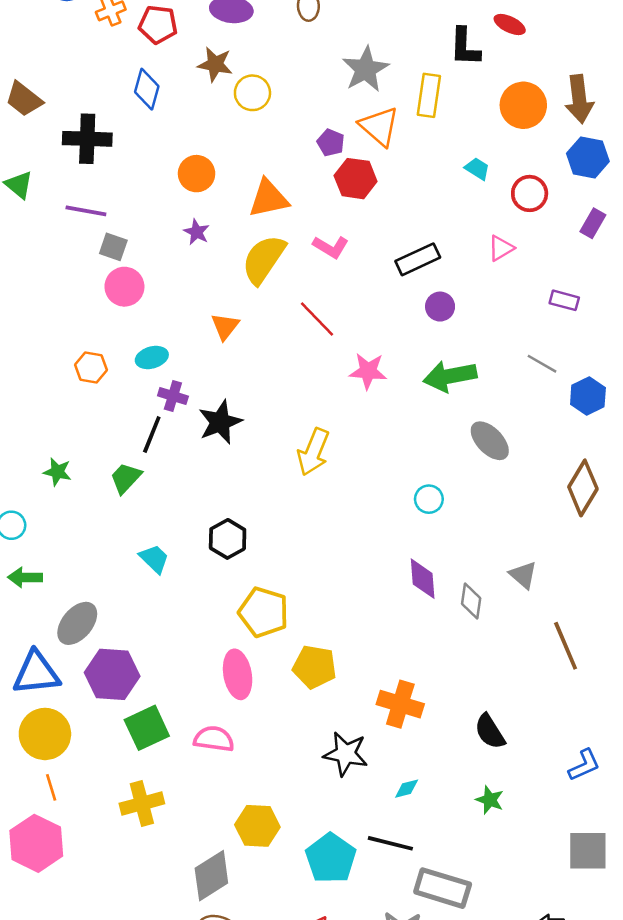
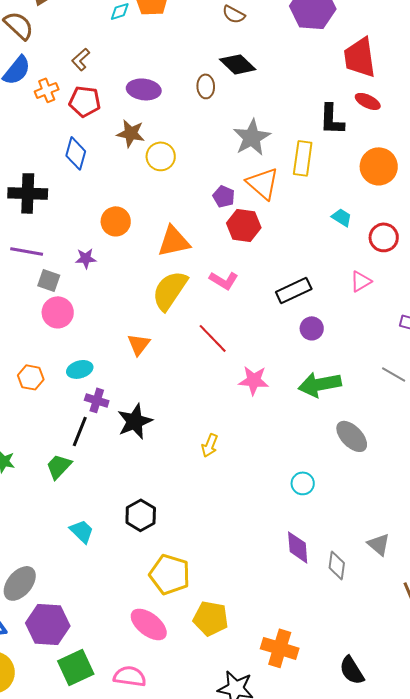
purple star: (197, 232) -> (86, 258), moved, turned -30
yellow arrow: (313, 452) -> (210, 445), size x0.6
pink ellipse: (238, 674) -> (149, 624), turned -42

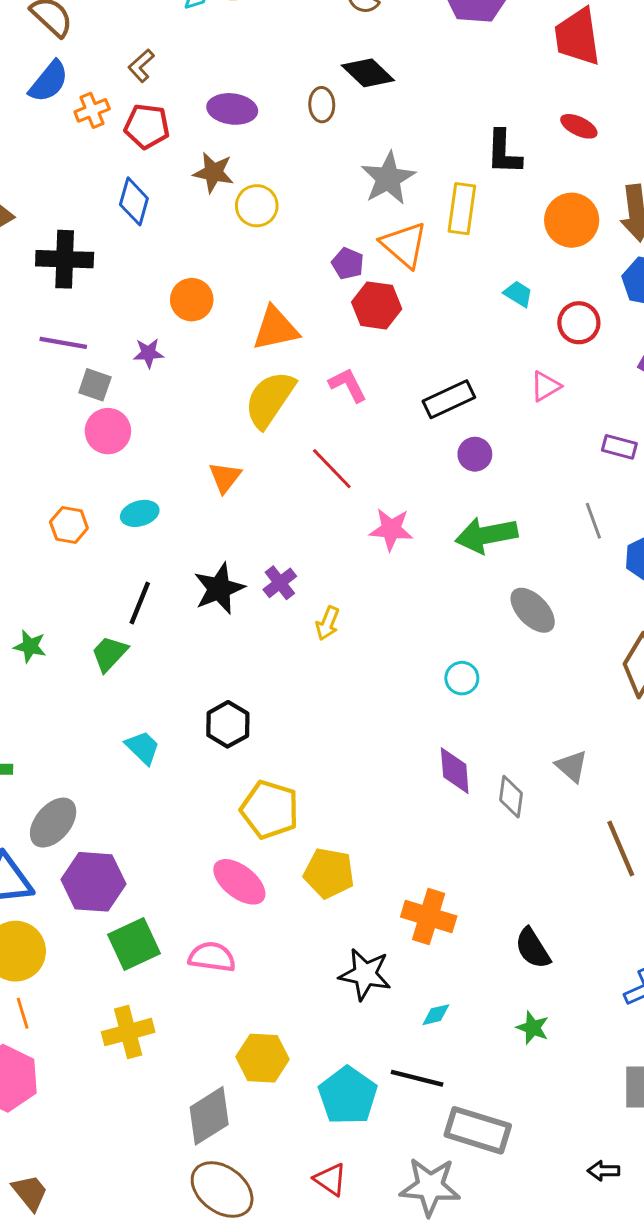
red trapezoid: (360, 57) -> (577, 37), moved
red ellipse: (368, 101) -> (579, 126), moved
pink L-shape: (224, 280) -> (348, 385), turned -148
gray line: (394, 374) -> (593, 521), turned 40
purple cross: (97, 400) -> (280, 583), moved, turned 35

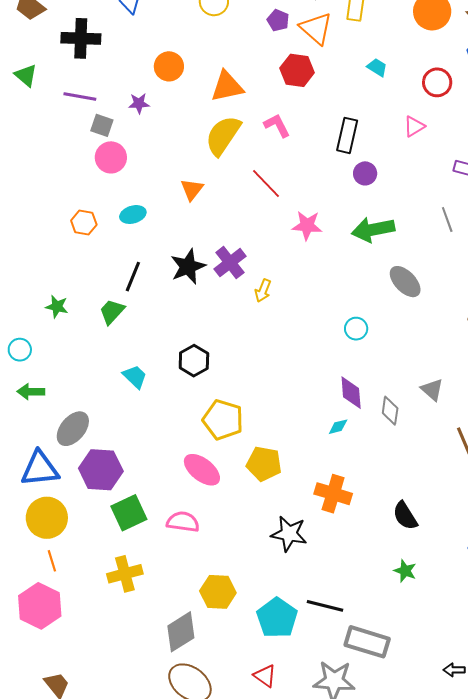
purple pentagon: (348, 264) -> (278, 20), moved
cyan trapezoid: (518, 294) -> (377, 67), moved
black rectangle: (449, 399) -> (347, 135), turned -52
purple cross: (280, 583) -> (230, 263), size x1.4
cyan diamond: (436, 1015) -> (338, 427), moved

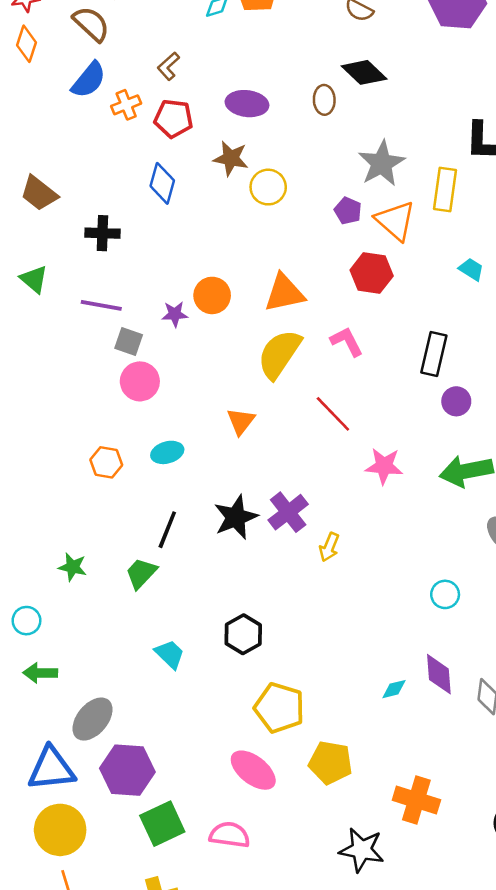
black cross: (81, 38) -> (102, 233), size x0.7
orange circle: (169, 66) -> (212, 295), moved
cyan diamond: (338, 427) -> (394, 689), moved

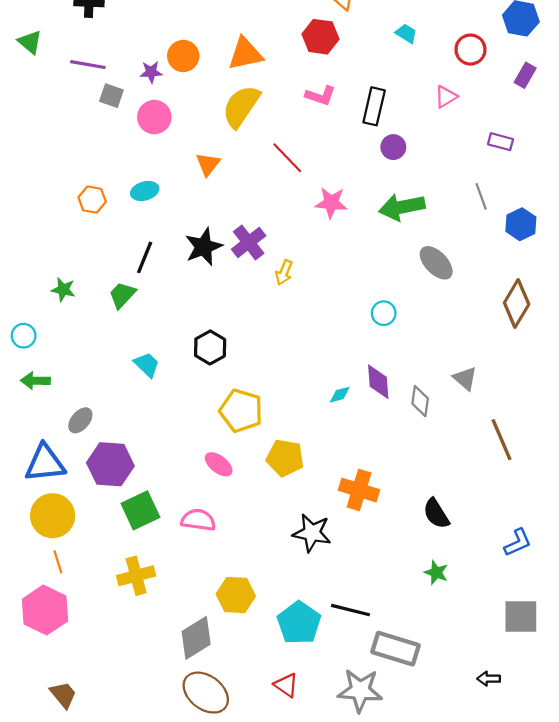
pink L-shape: (347, 342) -> (320, 96), moved, turned 136
pink circle: (140, 381) -> (154, 117), moved
gray ellipse: (93, 719) -> (80, 420), size x0.7
pink ellipse: (253, 770) -> (219, 464), size x0.7

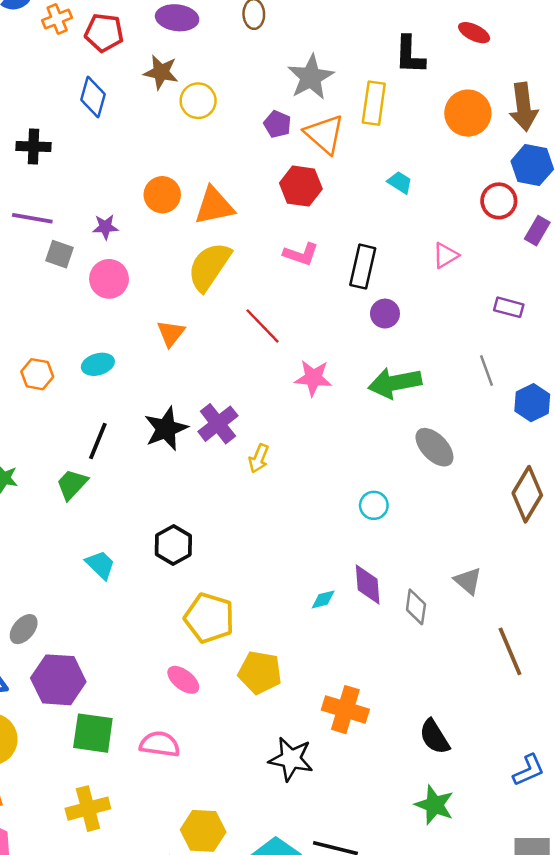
red circle: (470, 50) -> (499, 201), moved
orange circle: (183, 56) -> (162, 195), moved
green square: (140, 510) -> (93, 733), turned 33
green star: (436, 573) -> (434, 805), size x1.4

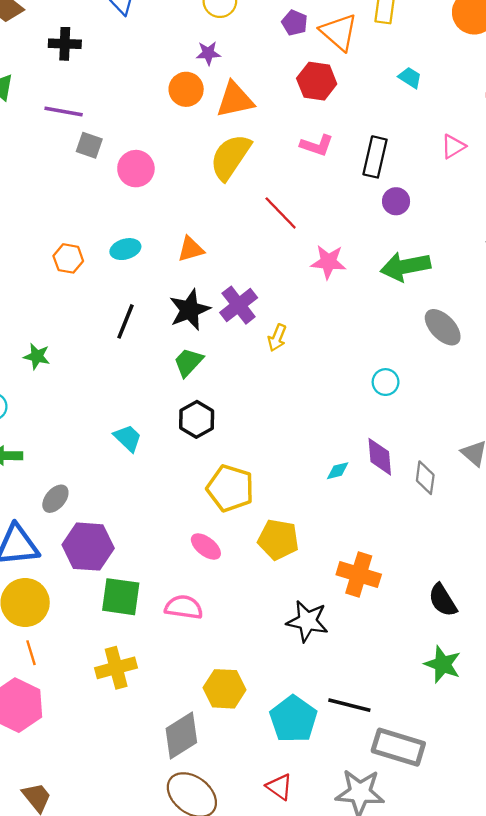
purple star: (105, 227) -> (208, 53), moved
orange triangle: (171, 333) -> (191, 249), moved, turned 36
green trapezoid: (72, 484) -> (188, 362), moved

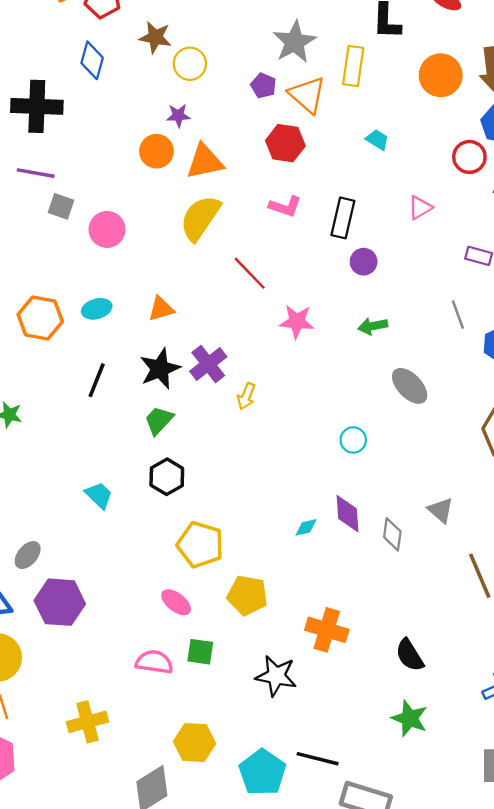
black cross: (65, 44) -> (37, 106), size x1.6
orange hexagon: (68, 258) -> (40, 318), size x1.5
green arrow: (405, 267) -> (373, 326), size x0.6
green square: (121, 597) -> (200, 652), moved, size x0.7

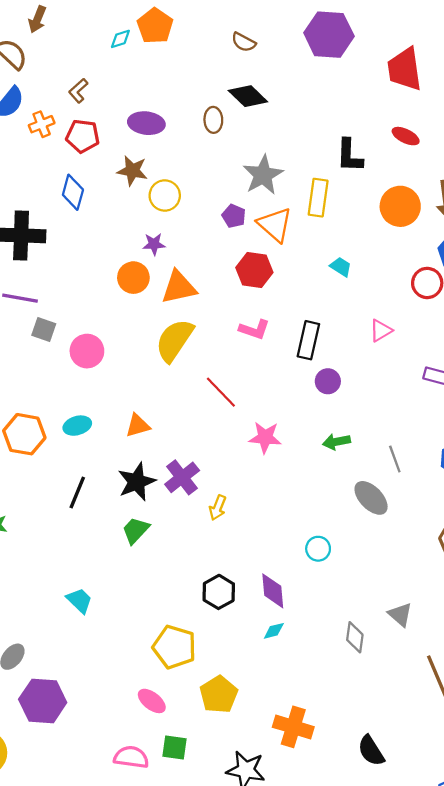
gray line: (458, 315) -> (395, 459), moved
black hexagon: (167, 477) -> (219, 592), moved
purple diamond: (347, 514) -> (273, 591), moved
yellow pentagon: (247, 595) -> (219, 694), turned 30

